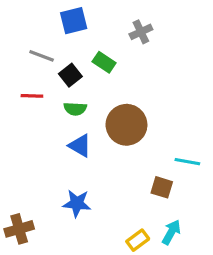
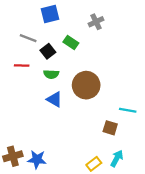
blue star: (77, 203) -> (37, 159), moved

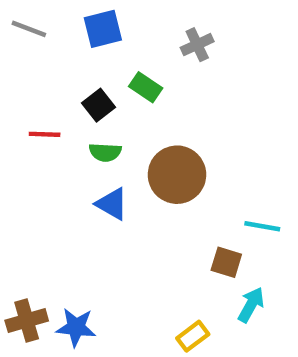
gray line: (28, 38) -> (29, 29), moved
cyan arrow: (117, 158) -> (251, 305), moved

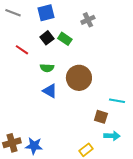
black square: (98, 105) -> (47, 38), moved
red line: (45, 134) -> (22, 50), moved, turned 32
cyan arrow: (251, 305) -> (112, 136), turned 63

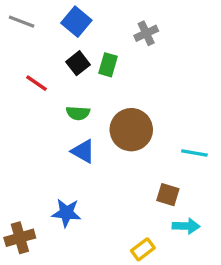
blue square: (46, 13) -> (76, 22), turned -36
green rectangle: (65, 39) -> (108, 65), turned 72
cyan line: (117, 101) -> (194, 153), moved
blue star: (34, 146) -> (66, 213), moved

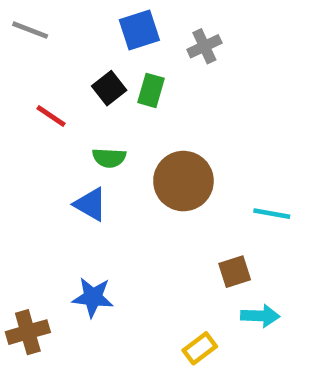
blue square: (76, 22) -> (139, 30), moved, turned 32
blue triangle: (83, 151) -> (91, 204), moved
brown square: (168, 195) -> (235, 272), turned -35

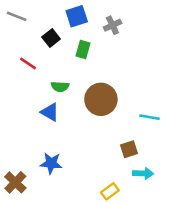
black square: (109, 88) -> (51, 38), moved
brown cross: (28, 332) -> (15, 182), turned -30

